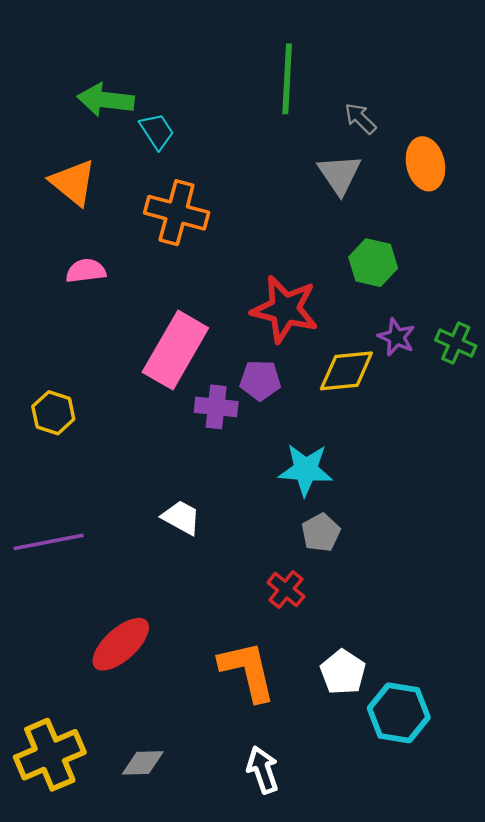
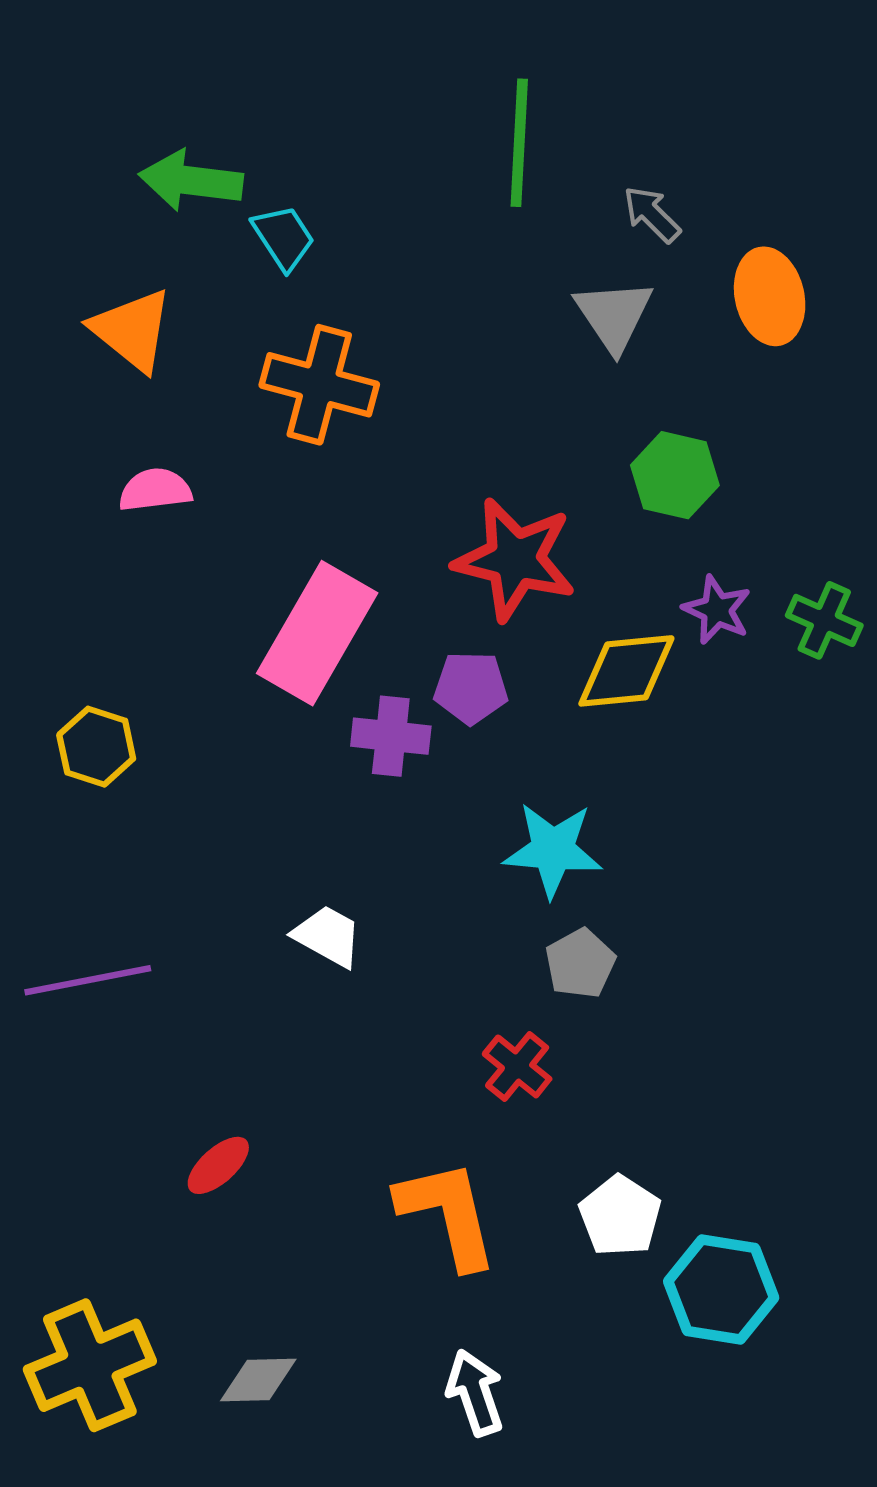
red ellipse: (121, 644) -> (218, 1165), size x0.6

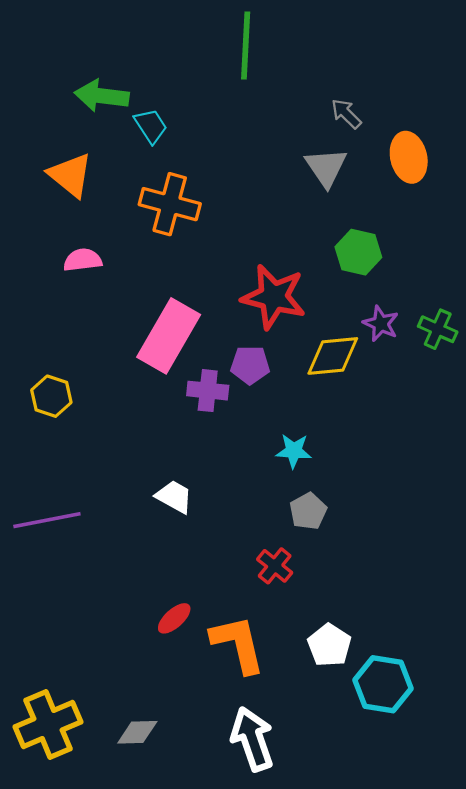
green line: (519, 143) -> (246, 46), moved
cyan star: (553, 850) -> (294, 451), size x0.7
red ellipse: (218, 1165) -> (174, 618), moved
white arrow: (475, 1393) -> (252, 739), size x1.4

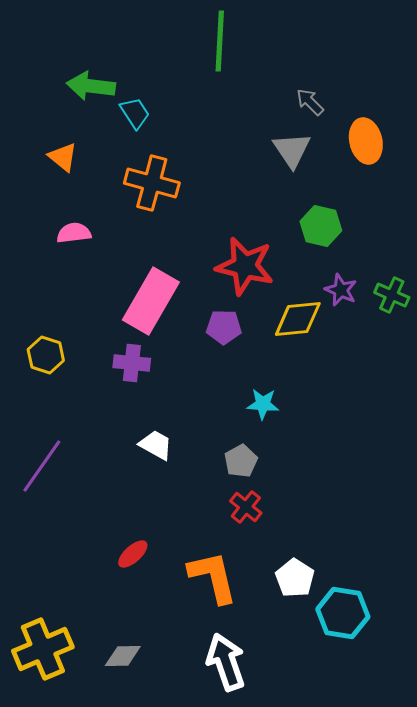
orange triangle: (70, 175) -> (63, 157), size x0.7
purple cross: (208, 391) -> (132, 363), moved
gray pentagon: (308, 511) -> (241, 461), moved
purple line: (47, 520) -> (42, 466), turned -44
red ellipse: (174, 618) -> (133, 554), moved

